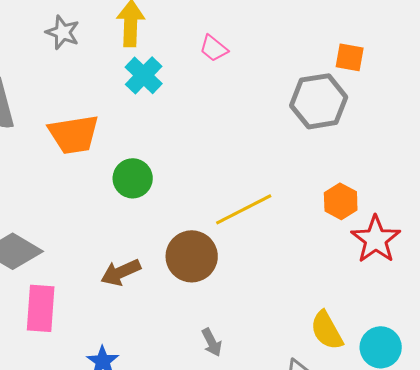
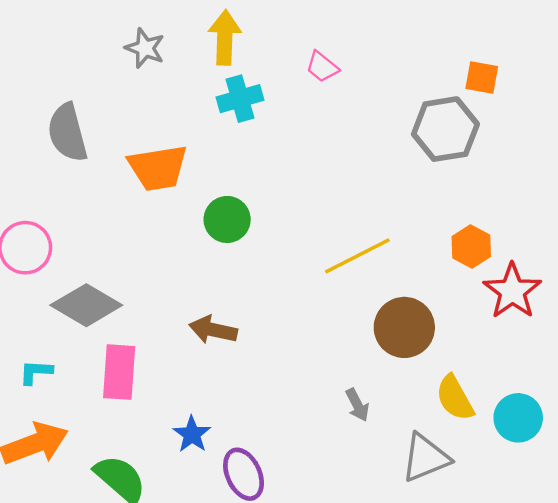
cyan cross: (144, 75) -> (240, 99), turned 30
brown circle: (192, 256) -> (404, 327), moved
brown arrow: (121, 272) -> (213, 330), turned 36
gray arrow: (212, 342) -> (357, 405), moved

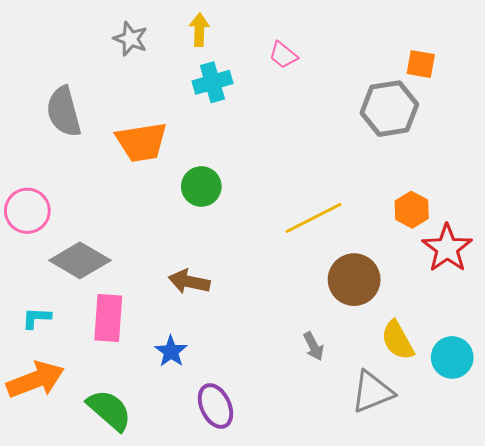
yellow arrow: (225, 38) -> (199, 30), size x0.7
blue star: (192, 434) -> (171, 351), moved

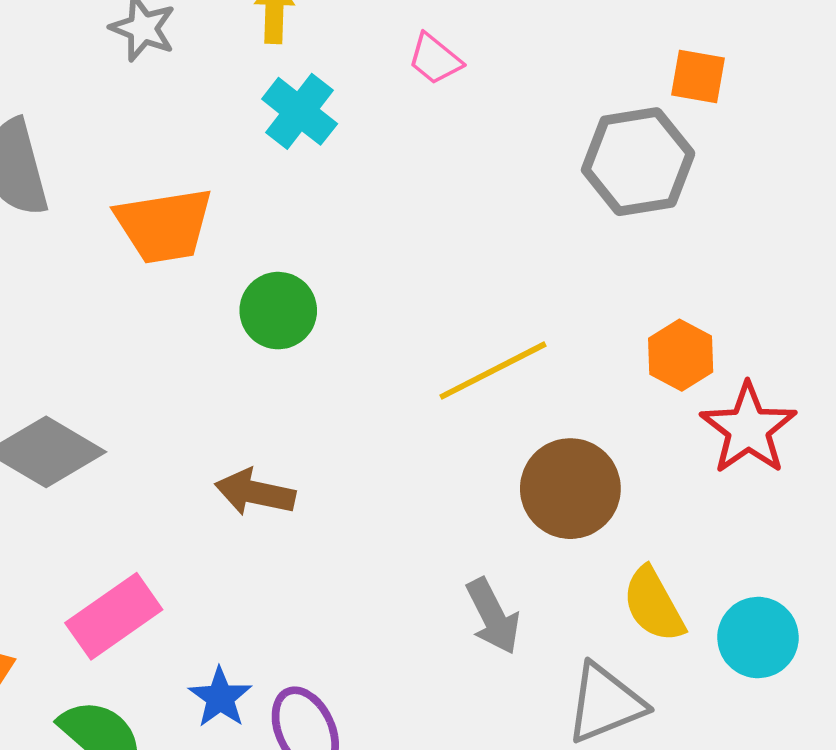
cyan cross: (212, 82) -> (300, 111), turned -36
pink rectangle: (108, 318) -> (114, 616), moved, turned 51
gray arrow: (314, 346) -> (493, 616), size x1.4
blue star: (171, 351) -> (220, 697), moved

